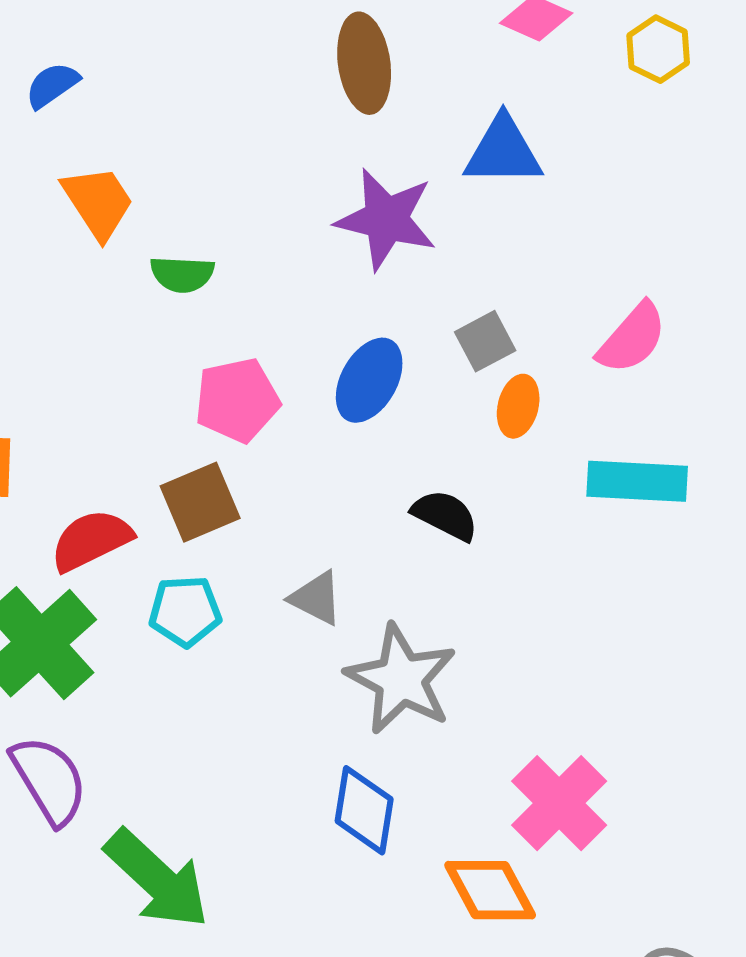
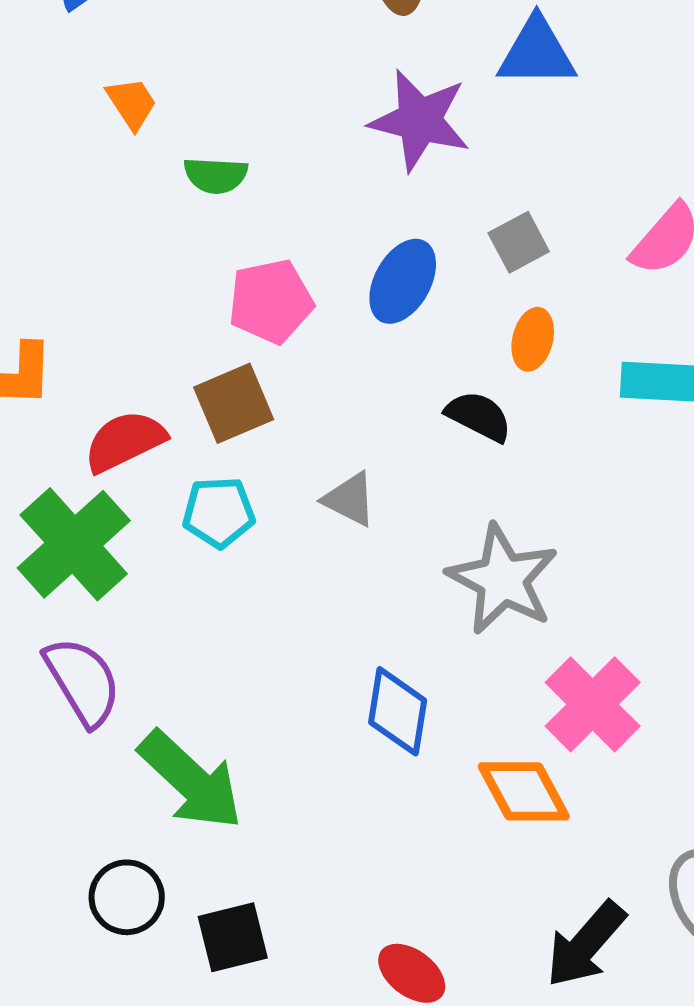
orange trapezoid: (98, 202) -> (132, 103), size x0.7
orange ellipse: (518, 406) -> (533, 339), moved
gray star: (401, 679) -> (503, 579), moved

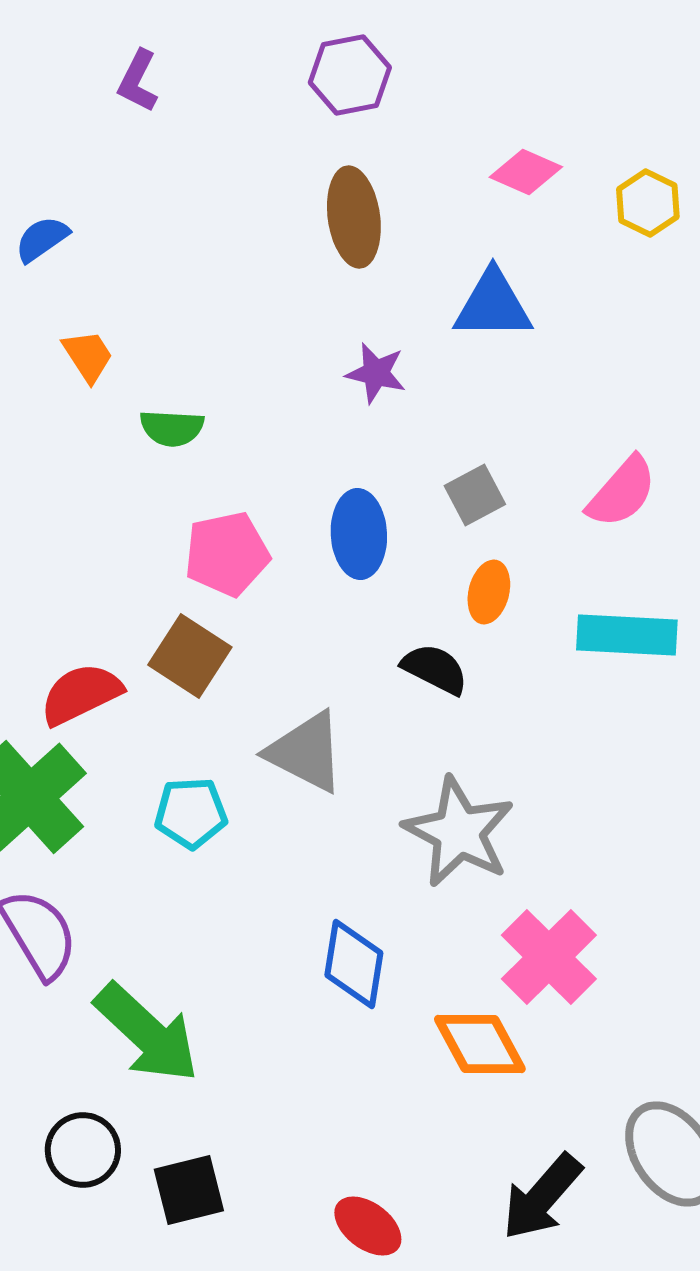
purple star: (420, 120) -> (376, 373), size x0.6
blue ellipse: (403, 281) -> (359, 534), turned -32
brown square: (234, 403) -> (190, 656), turned -34
gray triangle: (350, 499) -> (306, 752), size x1.5
cyan pentagon: (219, 512) -> (191, 813), moved

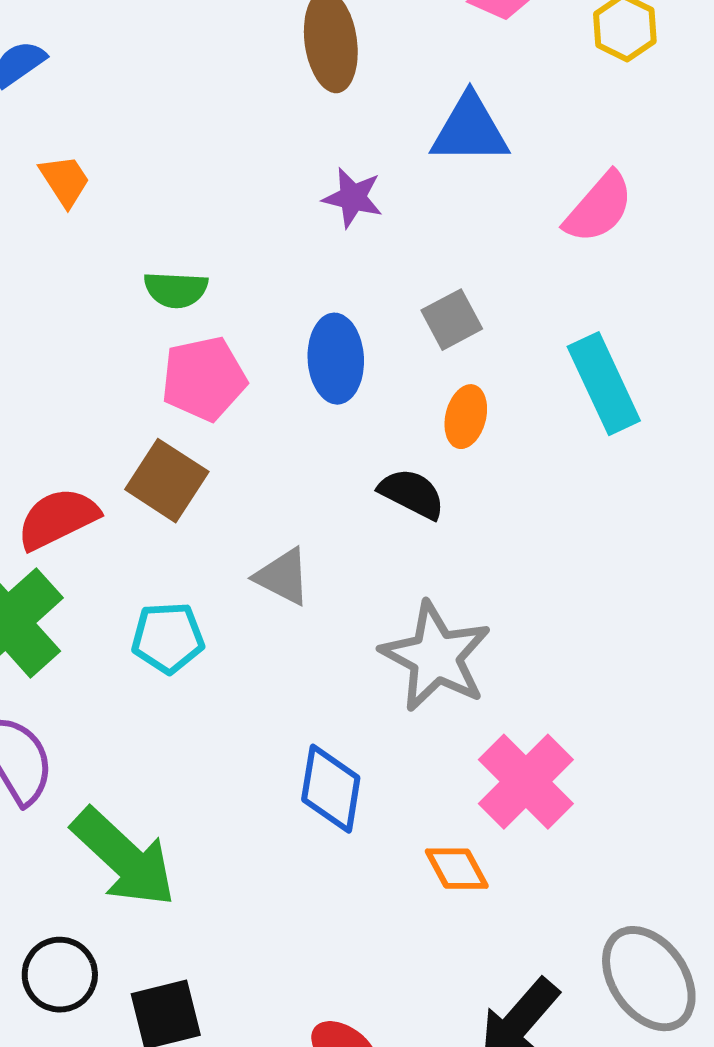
green semicircle: (172, 428) -> (176, 290), moved
pink semicircle: (622, 492) -> (599, 208), moved
cyan rectangle: (627, 635) -> (604, 384), moved, turned 62
gray triangle: (306, 752) -> (283, 577), size x0.7
orange diamond: (480, 1044) -> (457, 869), size x0.7

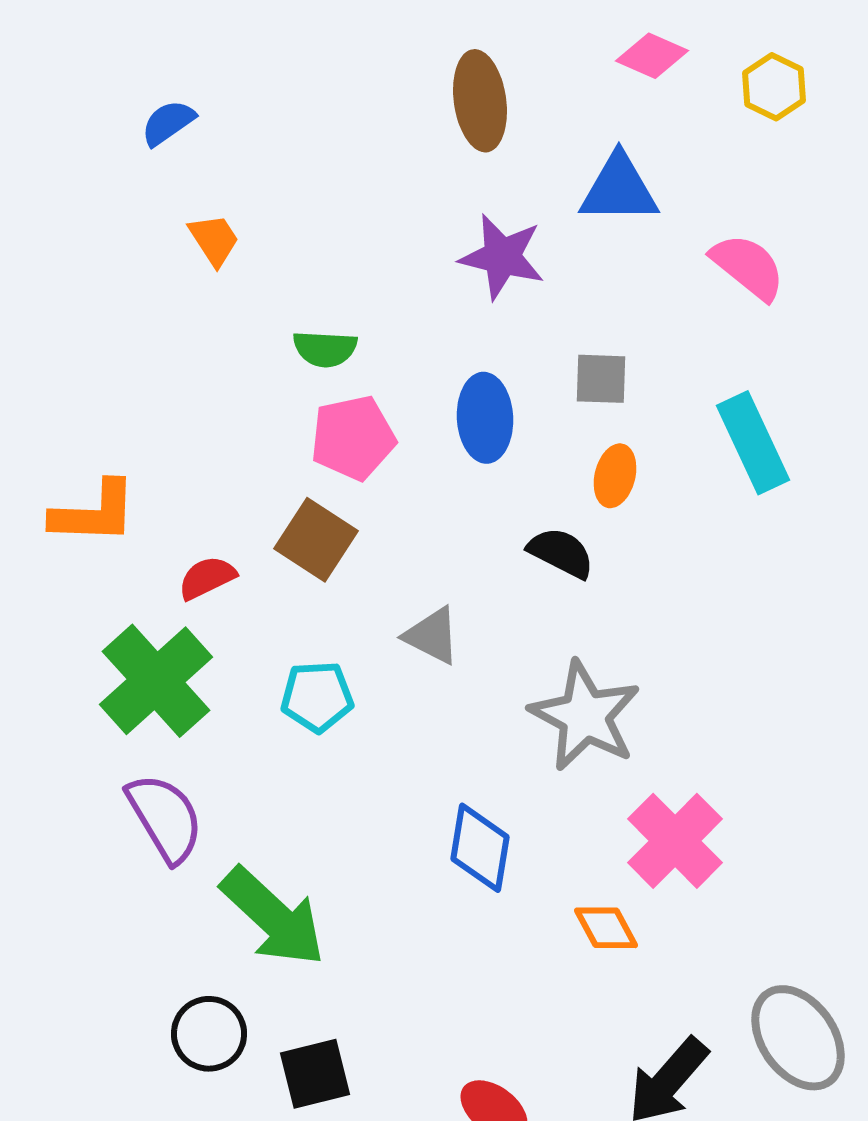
purple star: (353, 198) -> (502, 257), size x1.4
pink semicircle: (599, 208) -> (748, 267), turned -92
gray square: (452, 320) -> (601, 379), turned 30
red semicircle: (58, 519) -> (207, 578), size x0.7

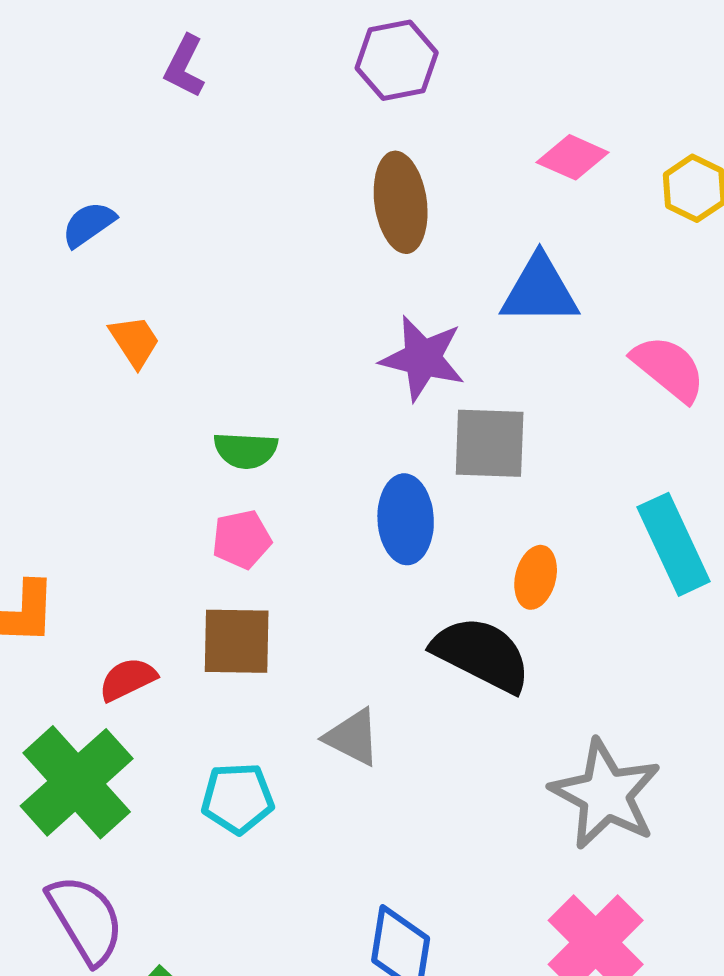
gray square: (601, 379) -> (490, 443), moved, size x1.4
pink pentagon: (353, 438) -> (242, 539), moved, size x0.7
brown square: (316, 540) -> (237, 641), turned -32
black semicircle: (561, 553) -> (482, 654), size x1.5
gray star: (585, 716) -> (606, 794), moved

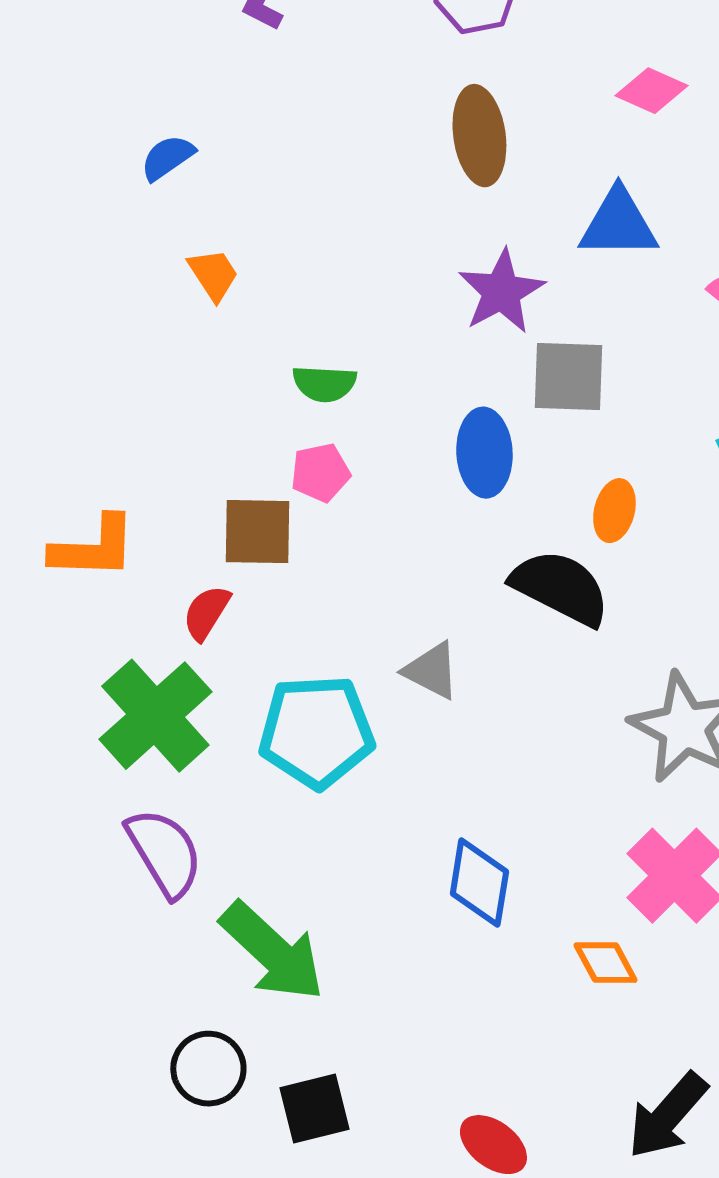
purple star: (423, 358) -> (501, 292), turned 30
brown square: (237, 641) -> (257, 532), moved
red semicircle: (128, 679) -> (206, 613), turned -32
cyan pentagon: (238, 798) -> (316, 732), size x1.6

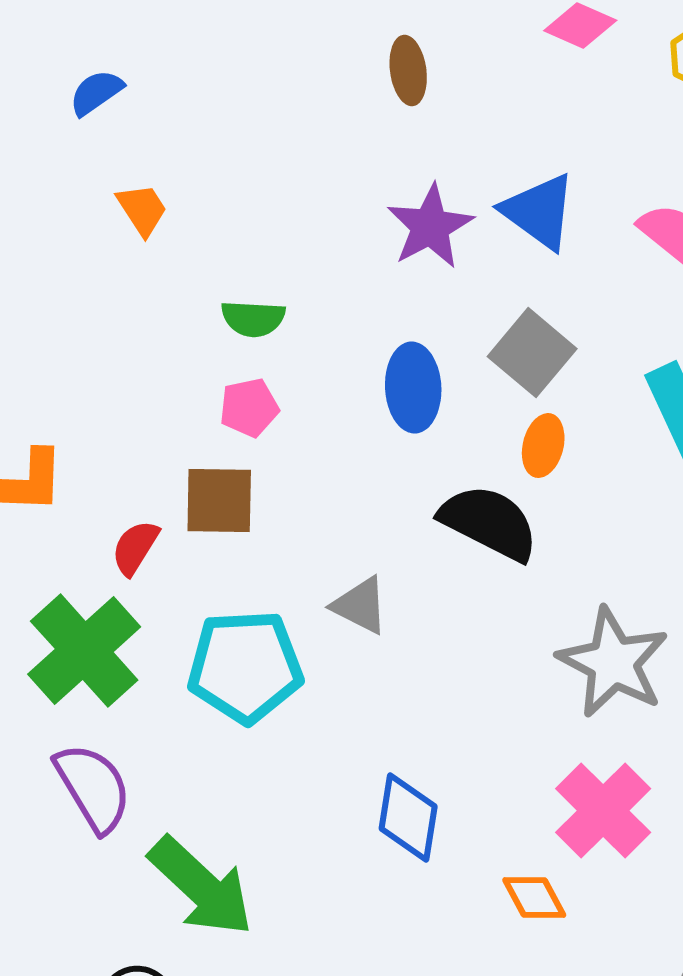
brown ellipse: (479, 136) -> (408, 71), size x0.7
blue triangle: (618, 224) -> (539, 212), moved, turned 36
gray square: (568, 377) -> (532, 353), moved, turned 38
brown square: (257, 532) -> (219, 501), moved

